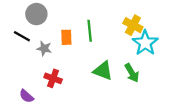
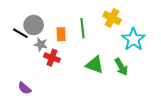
gray circle: (36, 14) -> (34, 25), moved
yellow cross: (133, 25) -> (112, 18), moved
red cross: (53, 78) -> (52, 58), moved

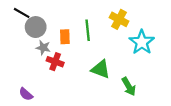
black line: (20, 33) -> (22, 13), moved
green arrow: (121, 67) -> (129, 87), moved

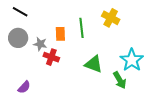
gray circle: (36, 27) -> (18, 38), moved
cyan star: (142, 42) -> (132, 60), moved
purple semicircle: (26, 94) -> (24, 87), turned -88

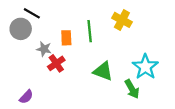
black line: (20, 12) -> (32, 13), moved
gray circle: (18, 38) -> (21, 29), moved
red cross: (51, 57) -> (56, 63), turned 35

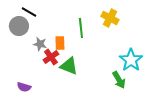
orange rectangle: (66, 38) -> (60, 43), moved
green triangle: (103, 71) -> (69, 66), moved
purple semicircle: (26, 97) -> (24, 87), turned 64

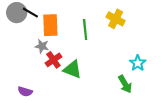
gray circle: (19, 26) -> (17, 13), moved
orange rectangle: (60, 43) -> (50, 25), moved, size x1.5
cyan star: (131, 60) -> (138, 63), size x0.7

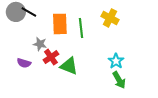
orange rectangle: (50, 25) -> (60, 24), moved
cyan star: (138, 63) -> (116, 61), moved
purple semicircle: (25, 91) -> (24, 63), moved

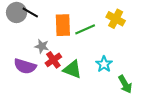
green line: (81, 28) -> (85, 29), turned 72
cyan star: (116, 61) -> (104, 64), moved
purple semicircle: (24, 63) -> (25, 66), size x1.5

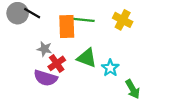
green line: (85, 29) -> (83, 20), moved, turned 30
purple semicircle: (25, 66) -> (46, 78), moved
green triangle: (72, 69) -> (87, 58), moved

